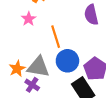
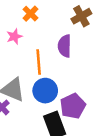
purple semicircle: (91, 15) -> (65, 46), moved

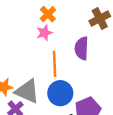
pink star: (14, 36) -> (44, 33), moved

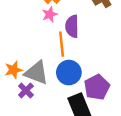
purple semicircle: (82, 48) -> (72, 26), moved

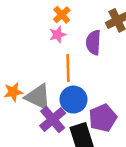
purple semicircle: (72, 26) -> (93, 42), moved
purple cross: (26, 90) -> (53, 119), moved, size x1.5

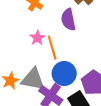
pink star: (58, 35) -> (37, 38), moved

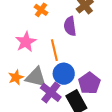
pink star: (37, 38) -> (26, 42), moved, size x1.5

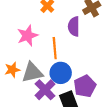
gray triangle: (36, 77) -> (32, 72), turned -35

